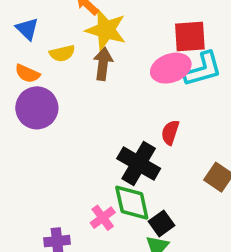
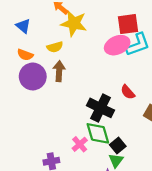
yellow semicircle: (62, 53) -> (55, 47), moved
brown arrow: (103, 64) -> (59, 71), moved
red semicircle: (170, 132) -> (128, 92), moved, turned -56

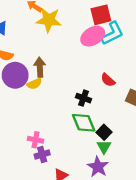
yellow semicircle: (55, 47) -> (34, 84), moved
black cross: (101, 108) -> (83, 98), size x0.6
pink cross: (80, 144) -> (36, 140), moved, turned -32

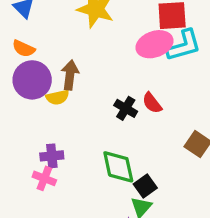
red semicircle: (108, 80) -> (152, 103), moved
black cross: (83, 98) -> (126, 108), moved
purple cross: (42, 154) -> (52, 156), moved

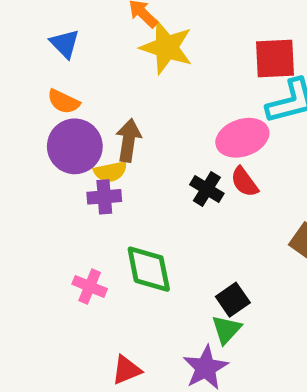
pink ellipse: (154, 44) -> (242, 138), moved
purple cross: (52, 156) -> (104, 197), moved
green diamond: (118, 167) -> (149, 269), moved

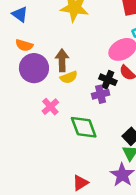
yellow semicircle: (110, 172) -> (69, 77), moved
purple cross: (104, 197) -> (101, 94), moved
pink cross: (90, 286) -> (50, 107), moved, turned 35

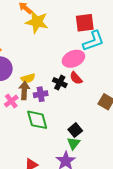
brown arrow: (62, 60) -> (24, 91), moved
purple cross: (101, 94) -> (41, 94), moved

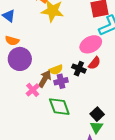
yellow semicircle: (28, 78) -> (56, 70), moved
red semicircle: (76, 78) -> (94, 63), turned -96
brown arrow: (24, 91) -> (45, 79), turned 30

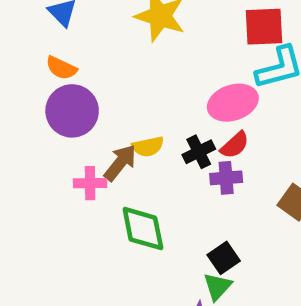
black cross: (79, 69) -> (199, 152), turned 32
purple cross: (61, 81) -> (226, 178), moved
pink cross: (33, 90) -> (90, 183), turned 32

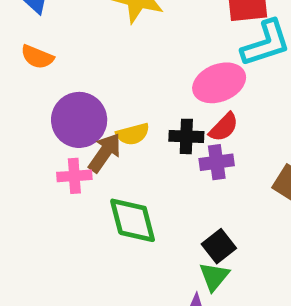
purple circle: (72, 111) -> (79, 120), moved
black cross: (199, 152) -> (186, 136), turned 32

